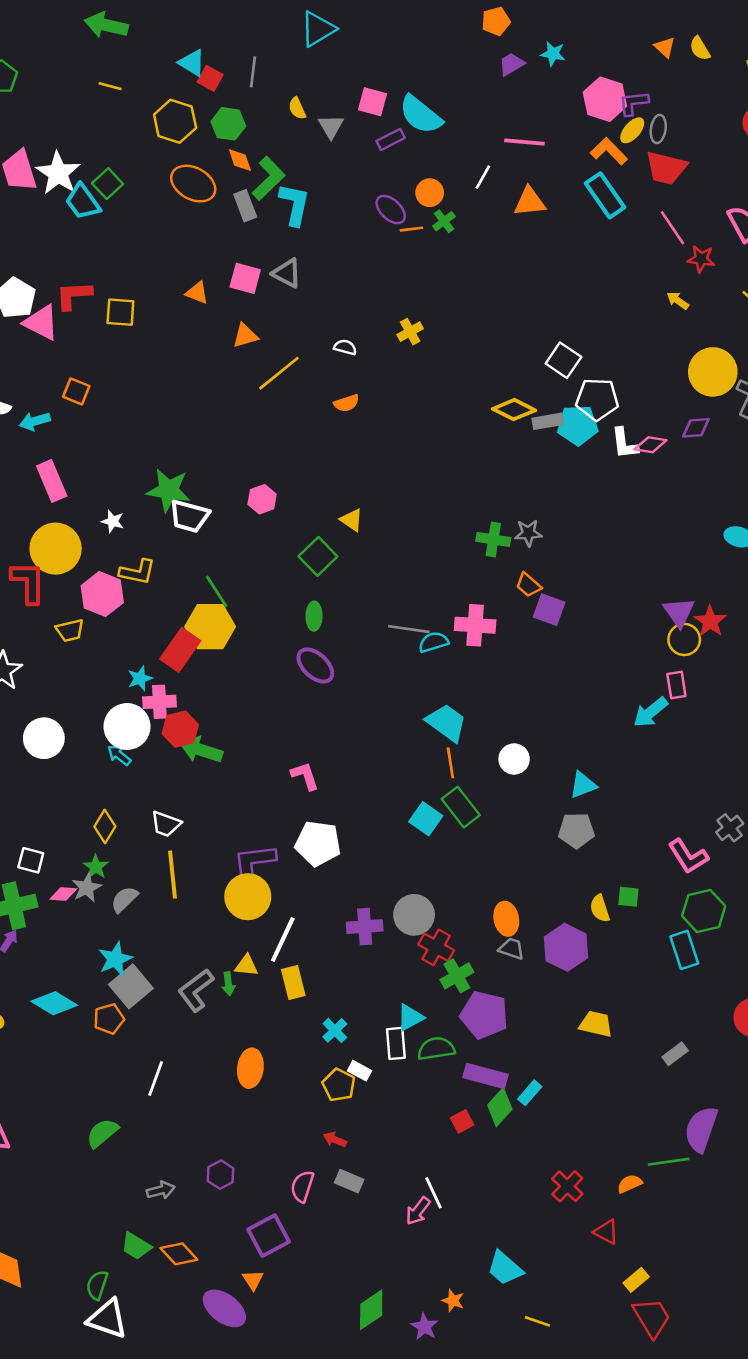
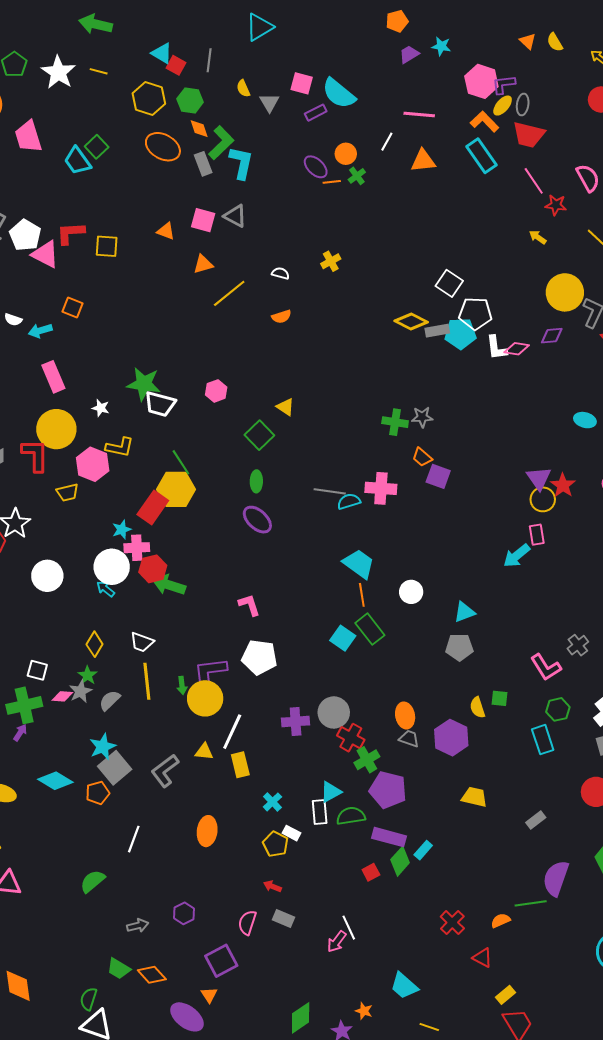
white star: (58, 173) -> (58, 72), moved
green hexagon: (704, 911) -> (558, 709), size x0.7
green arrow: (228, 984) -> (182, 685), moved

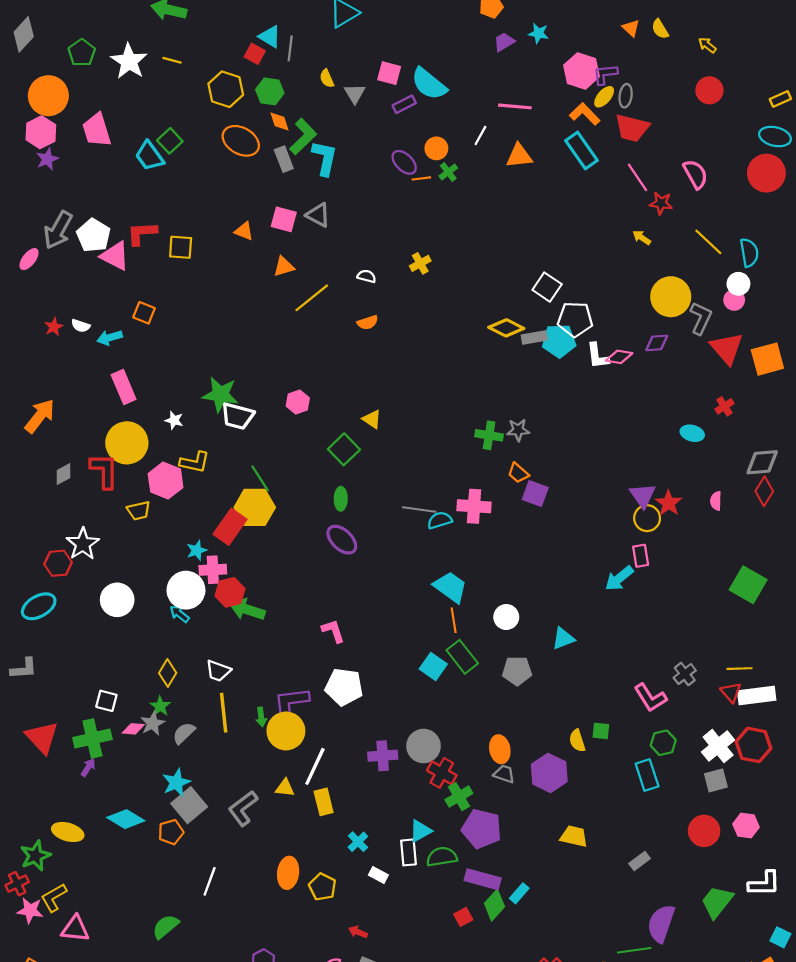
cyan triangle: (162, 53) -> (270, 37), moved
gray pentagon: (459, 647) -> (517, 671), moved
yellow pentagon: (275, 844) -> (322, 887), moved

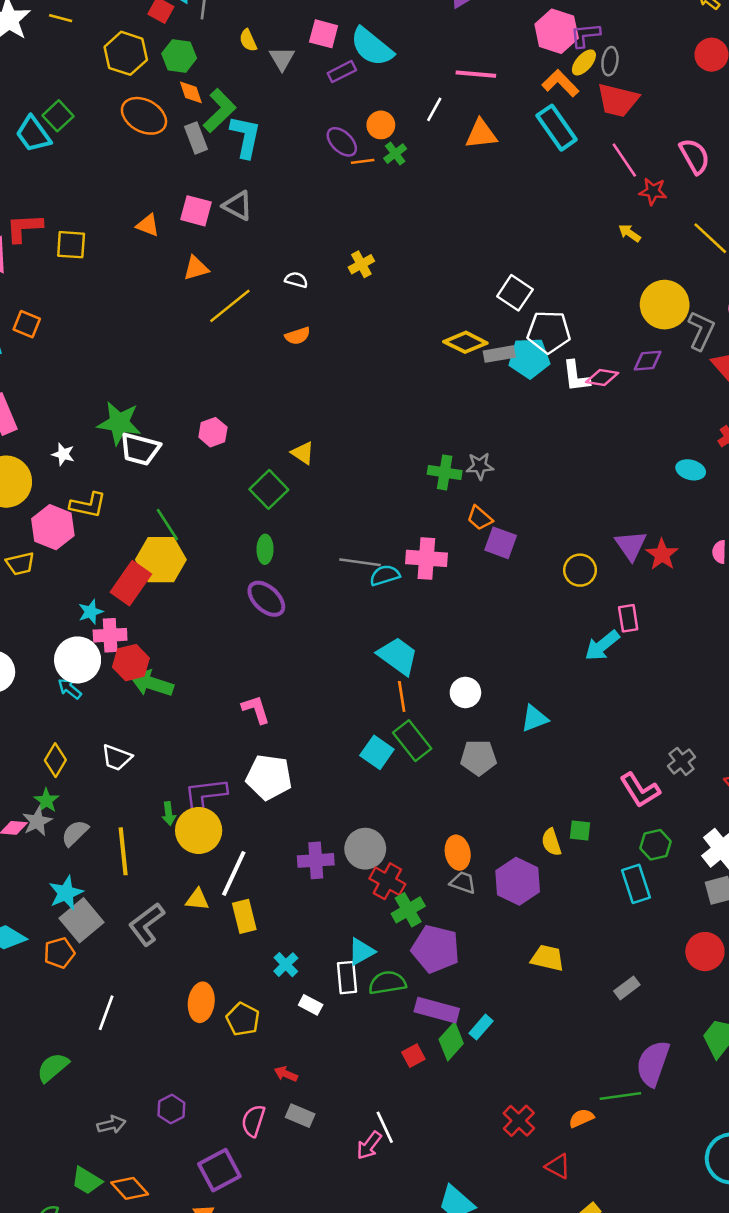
yellow circle: (647, 518) -> (580, 570), moved
yellow line: (224, 713) -> (123, 851), moved

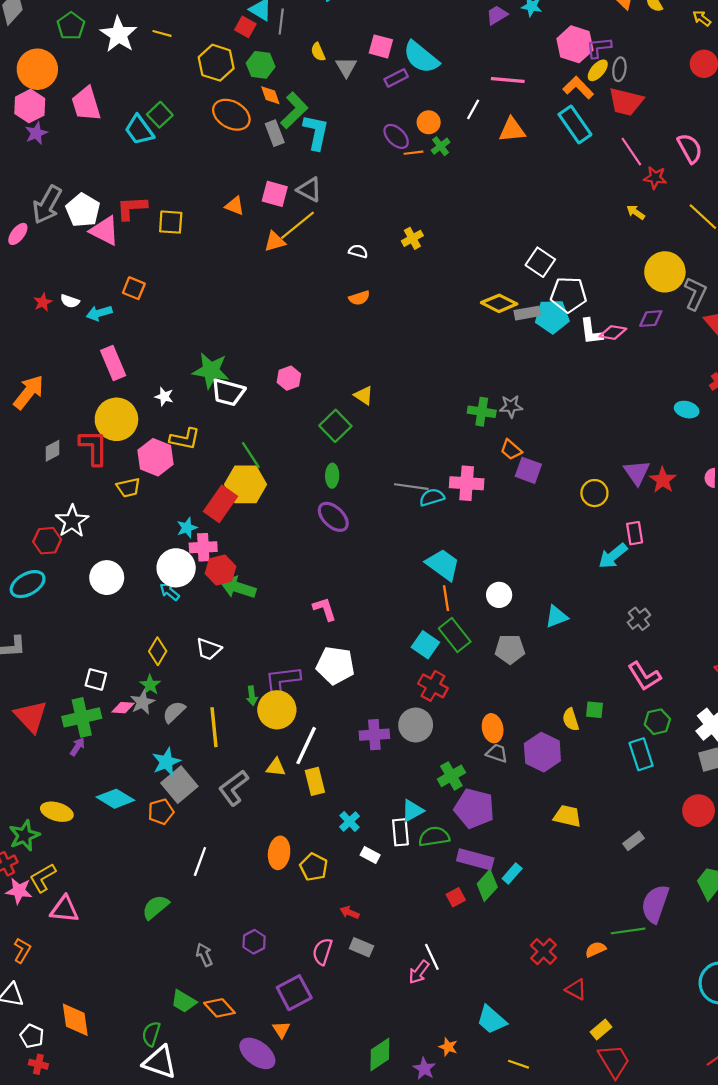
yellow line: (230, 306) -> (297, 225), moved
gray cross: (682, 761) -> (639, 619), moved
red cross: (387, 881) -> (433, 686), moved
gray arrow: (111, 1125) -> (204, 955), turned -100

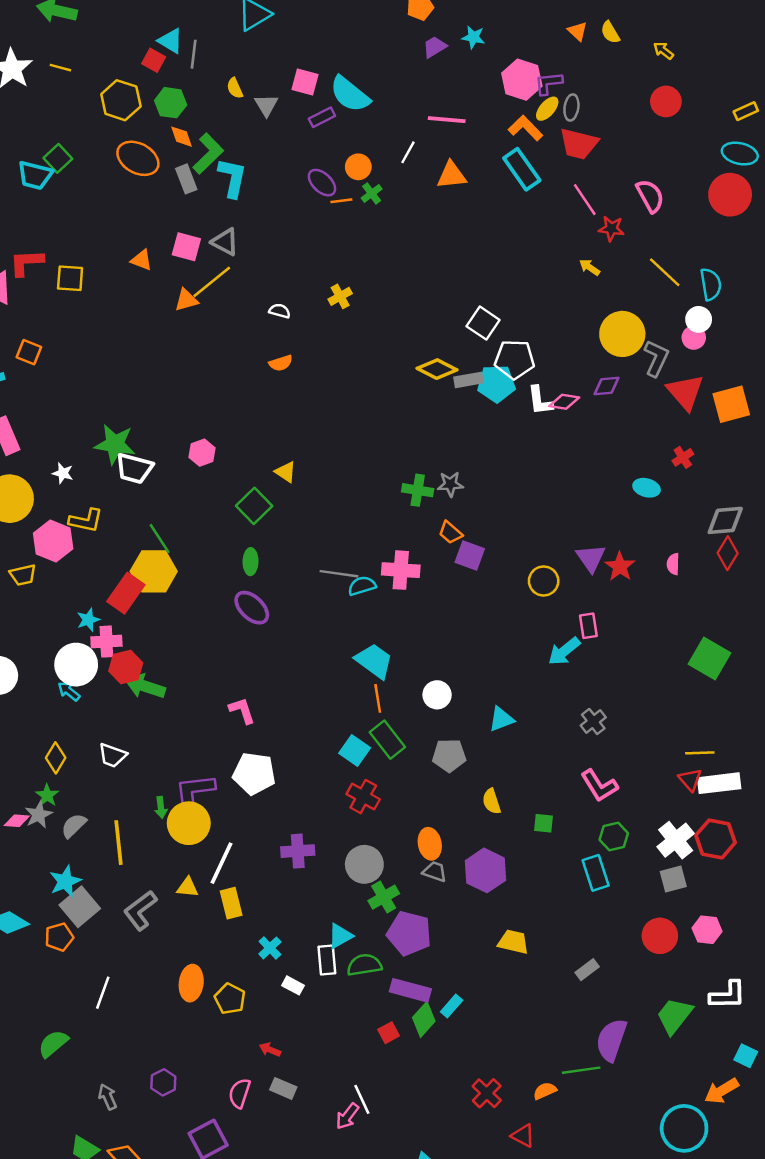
cyan trapezoid: (139, 130) -> (35, 175), turned -40
yellow semicircle: (571, 720) -> (492, 801), moved
gray circle: (416, 725) -> (364, 864), moved

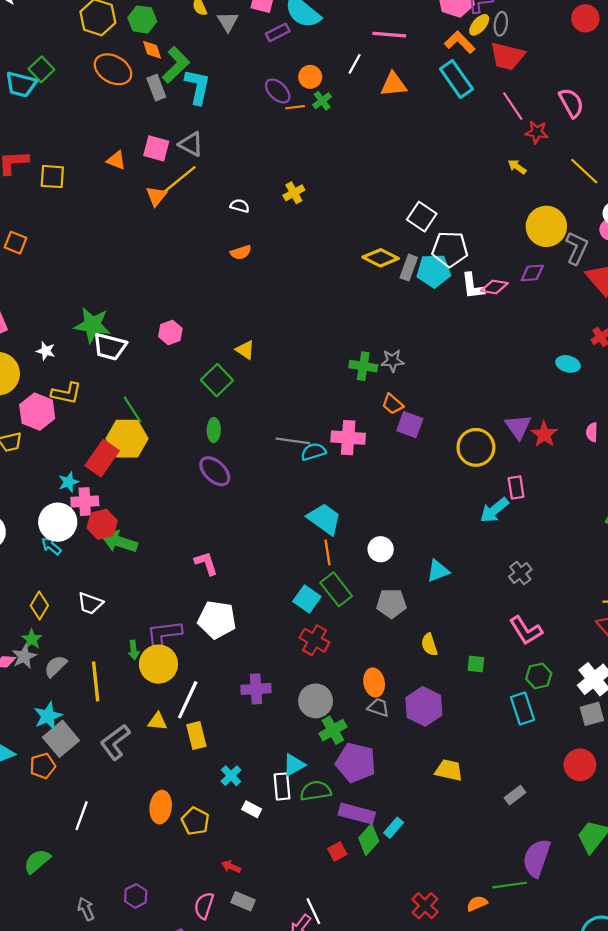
orange triangle: (186, 300) -> (156, 196), turned -35
gray rectangle: (469, 380) -> (409, 268), turned -60
yellow circle: (544, 581) -> (476, 447), size x1.4

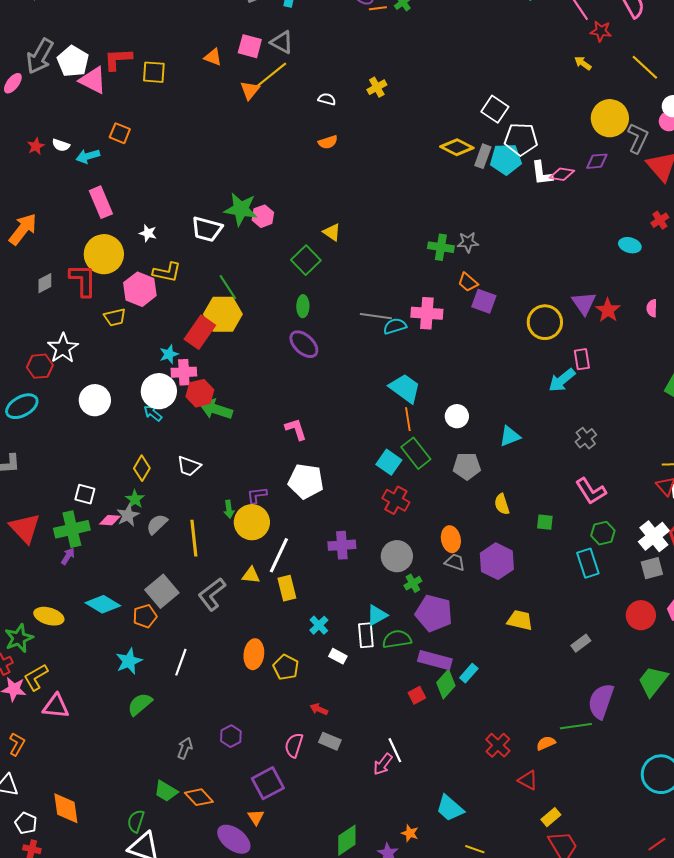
green star: (92, 325) -> (241, 209), moved
purple L-shape: (164, 635) -> (257, 495), size x0.6
cyan star: (48, 716) -> (129, 661), moved
green cross: (333, 730) -> (413, 583), size x0.7
gray arrow: (86, 909) -> (185, 748), turned 45

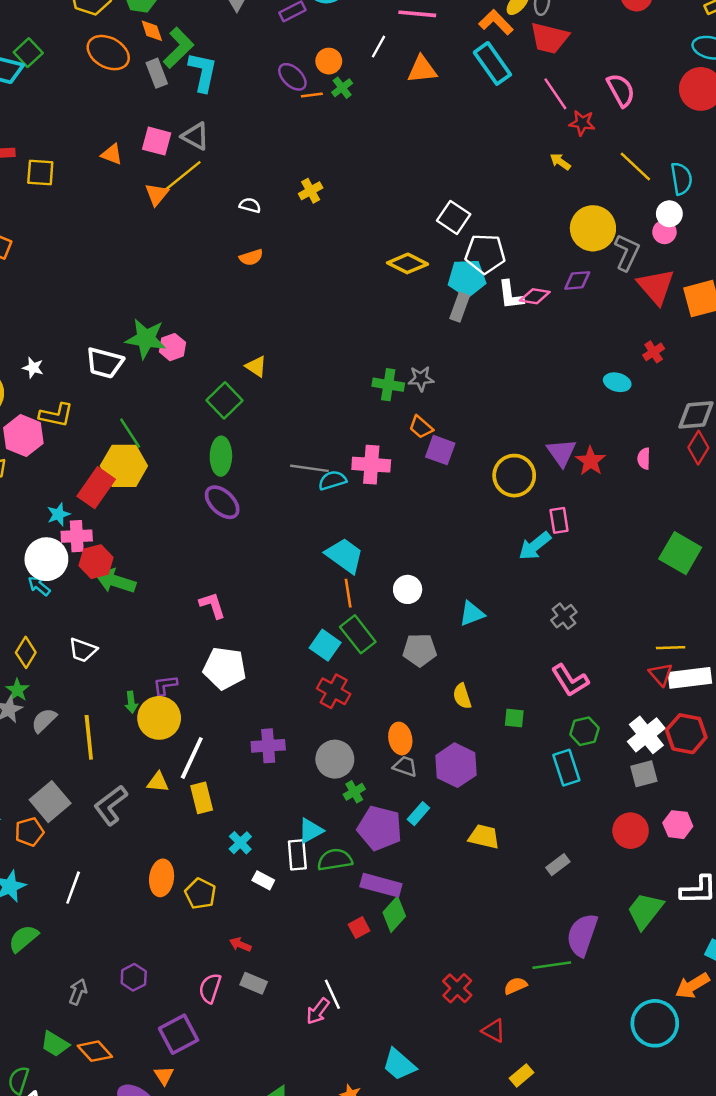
gray rectangle: (483, 156) -> (460, 307), moved
green ellipse: (303, 306) -> (221, 456), size x1.4
cyan rectangle: (469, 673) -> (418, 814), moved

